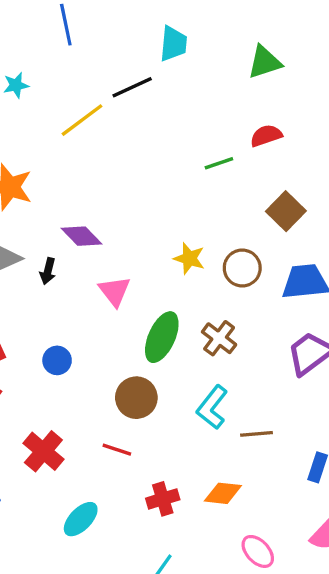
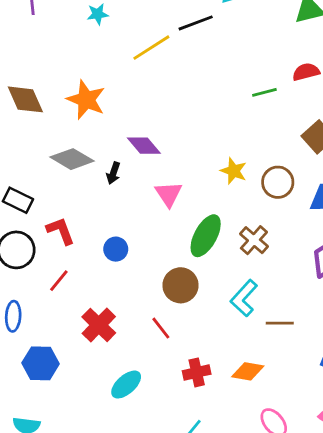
red line: (117, 450) -> (161, 328), turned 30

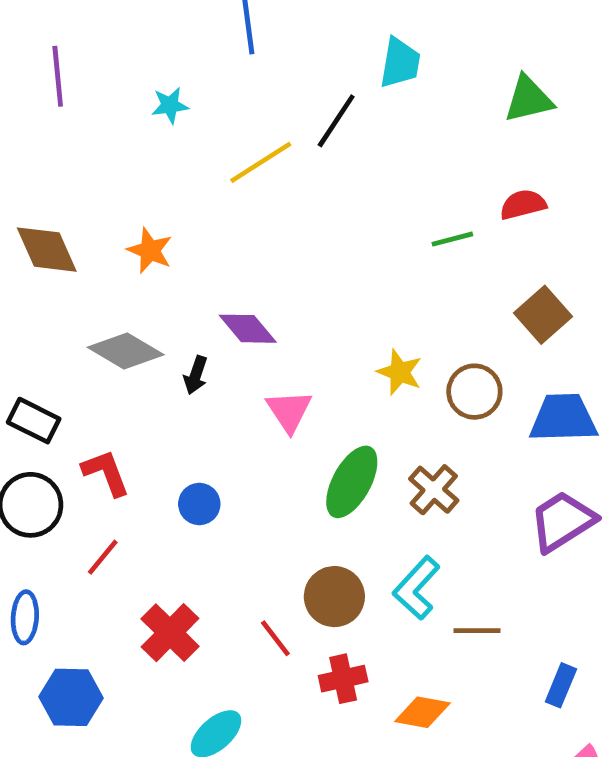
black line: (196, 23) -> (336, 121), turned -36
orange star: (86, 100) -> (150, 250), size x0.7
brown circle: (180, 285) -> (334, 597), moved
red cross: (197, 372) -> (343, 679), moved

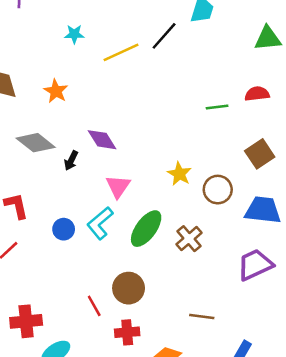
cyan star: (170, 105) -> (74, 34), moved
cyan L-shape: (416, 588) -> (100, 223), moved
red cross: (170, 633) -> (26, 321), moved, turned 32

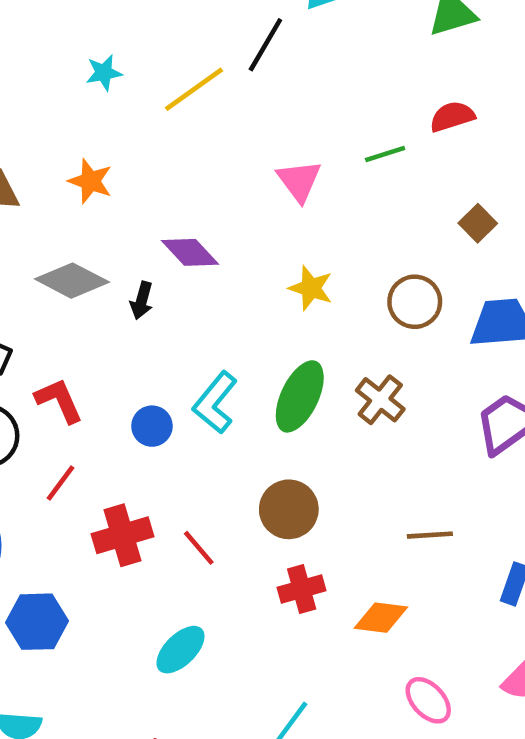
brown square: (260, 154) -> (478, 223), size x0.7
yellow star: (179, 174) -> (311, 288), moved
pink triangle: (118, 186) -> (299, 181), moved
red line: (94, 306) -> (199, 548), moved
red cross: (26, 321) -> (123, 535), moved

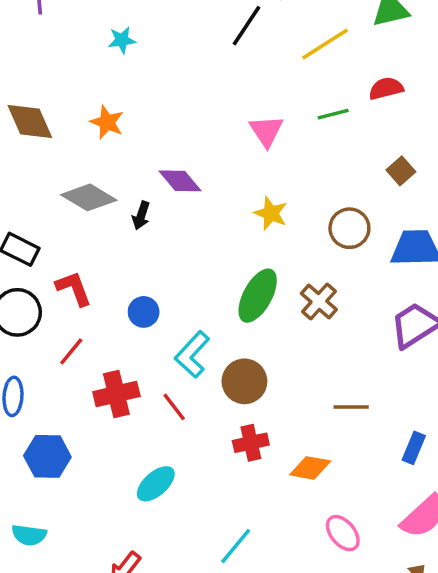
yellow line: (194, 89) -> (325, 44), moved
cyan L-shape: (215, 403) -> (192, 354), moved

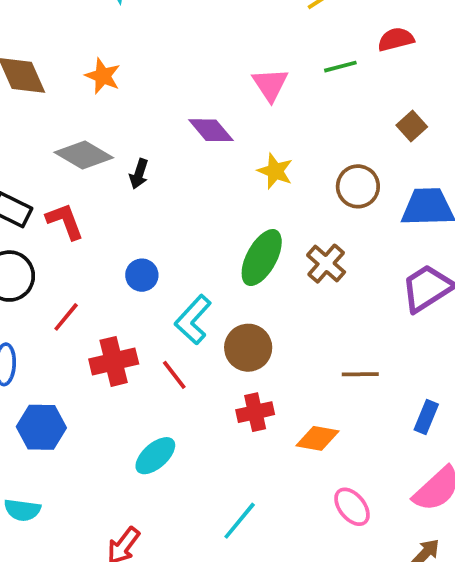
purple diamond: (180, 181) -> (211, 130), moved
red L-shape: (74, 288) -> (65, 221), moved

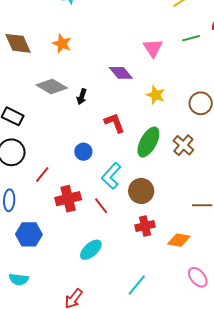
red L-shape: (65, 221) -> (115, 123), moved

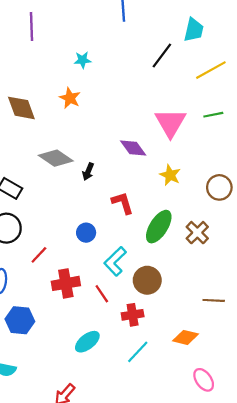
orange star: (62, 44) -> (70, 98), moved
pink triangle: (153, 48) -> (170, 123), size x1.4
red cross: (145, 226) -> (133, 315), moved
cyan line: (137, 285) -> (138, 352), moved

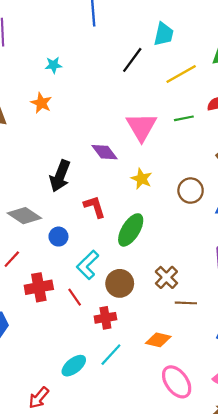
gray diamond: (56, 158) -> (24, 216), moved
black arrow: (88, 172) -> (60, 176), size x1.8
brown cross: (197, 233) -> (166, 277), moved
cyan ellipse: (87, 342) -> (74, 366), moved
pink ellipse: (204, 380) -> (177, 382), size x1.4

